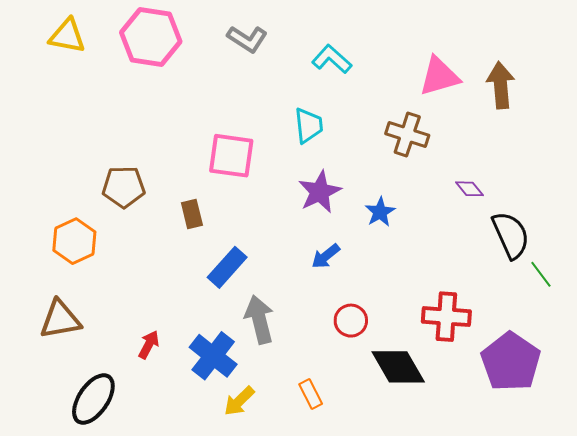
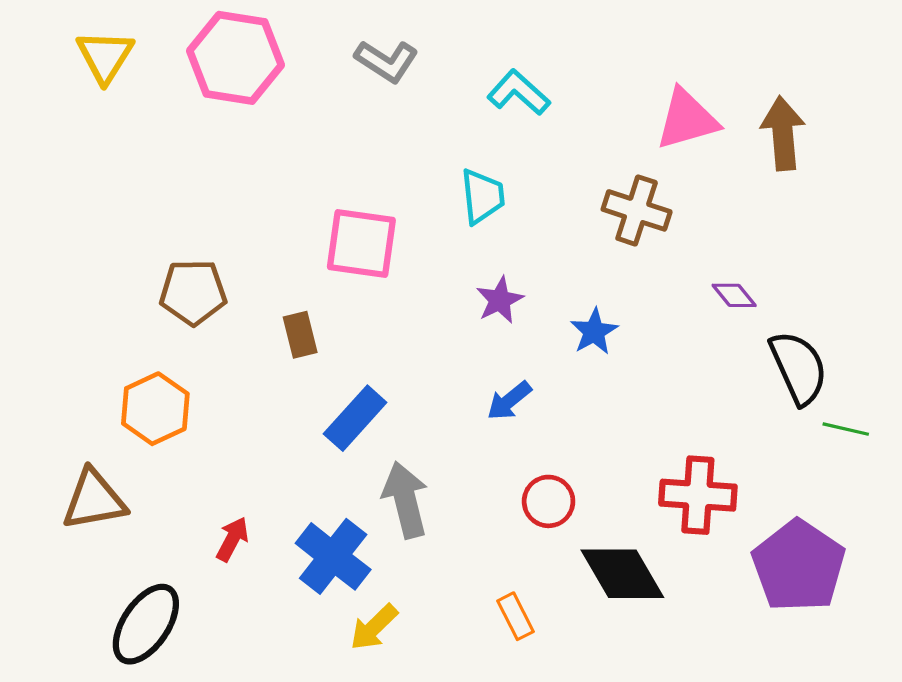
yellow triangle: (67, 36) -> (105, 56), turned 51
purple star: (320, 192) -> (500, 300), size x0.7
orange hexagon: (74, 241) -> (155, 409), moved
green line: (541, 274) -> (846, 429), turned -40
orange rectangle: (311, 394) -> (515, 616), moved

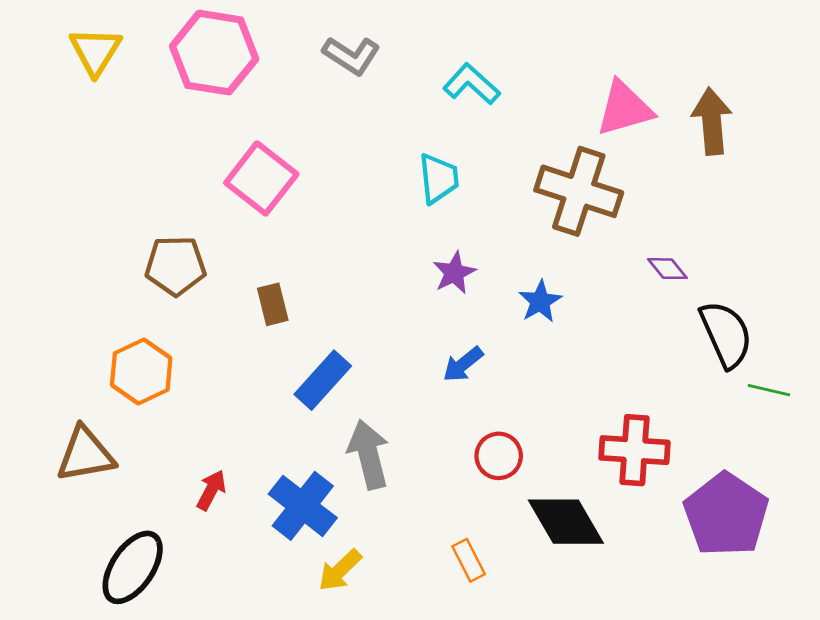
brown cross: (637, 210) -> (579, 191), size x1.4
pink square: (361, 243) -> (261, 178), moved, turned 30

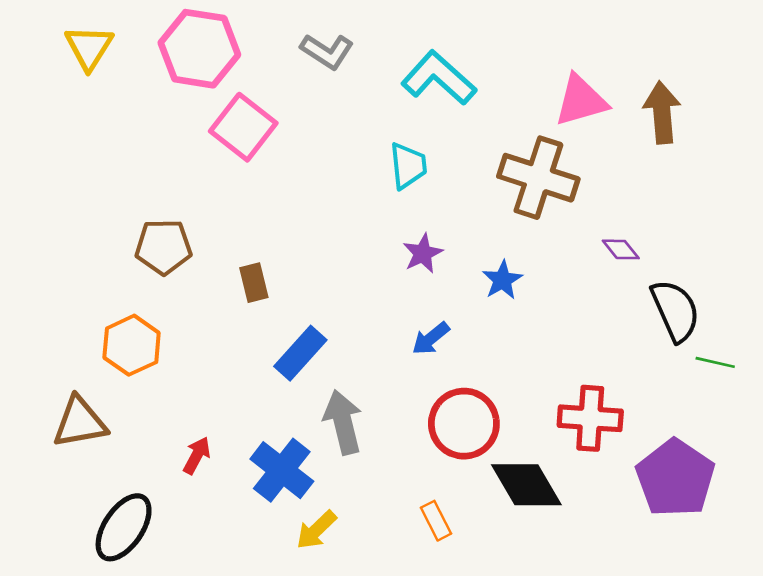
cyan L-shape: (471, 84) -> (439, 78), size x1.4
pink square: (261, 178) -> (243, 127), moved
red circle: (499, 456) -> (464, 424), size x1.6

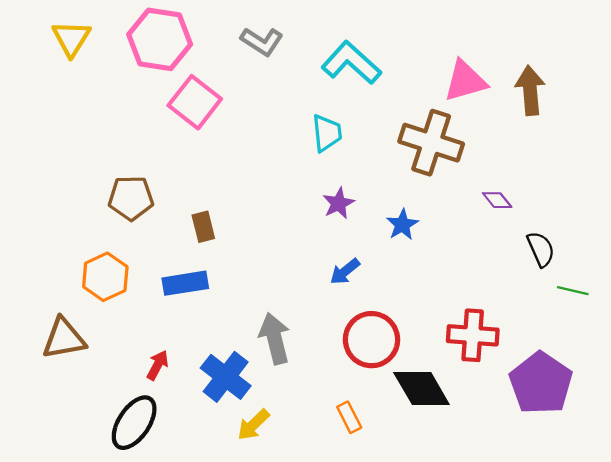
black semicircle: (675, 311) -> (541, 249), size x0.7
blue rectangle: (300, 353) -> (185, 283), moved, turned 39
black ellipse: (124, 527) -> (134, 423), moved

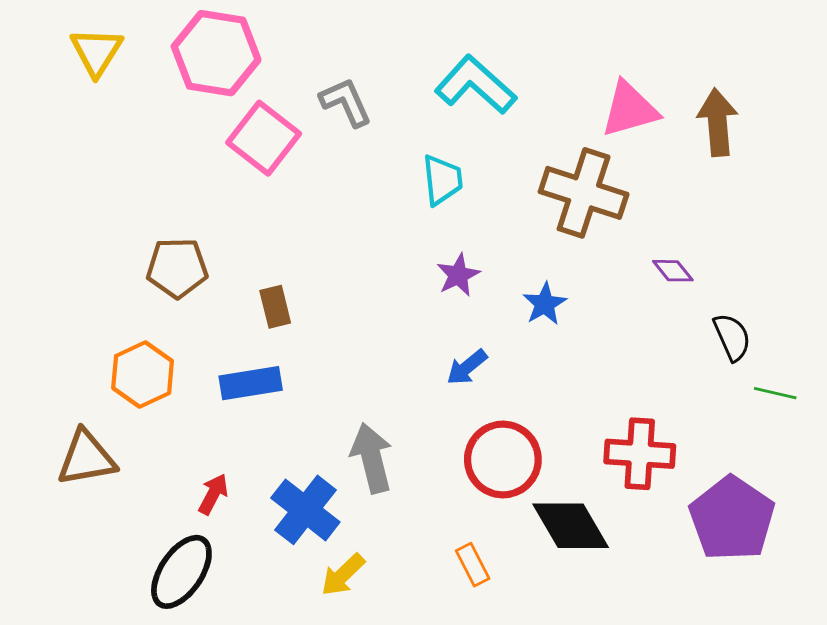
gray L-shape: (262, 41) -> (346, 102), moved, turned -147

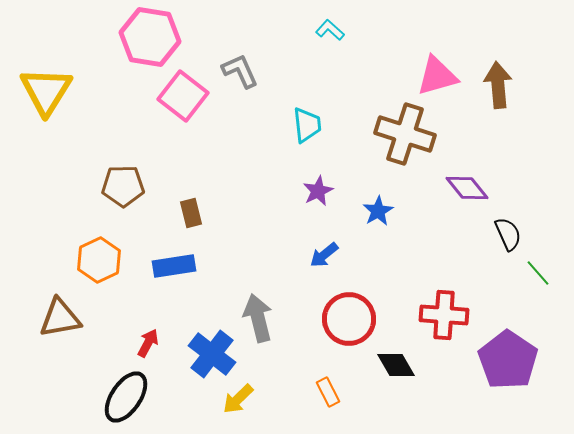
yellow triangle: (96, 52) -> (46, 91), moved, size x1.4
cyan L-shape: (475, 85) -> (330, 30), moved, size x0.5
purple diamond: (673, 271) -> (467, 188), size x1.5
green line: (775, 393) -> (538, 273), turned 36
black diamond: (571, 526) -> (396, 365), size x0.7

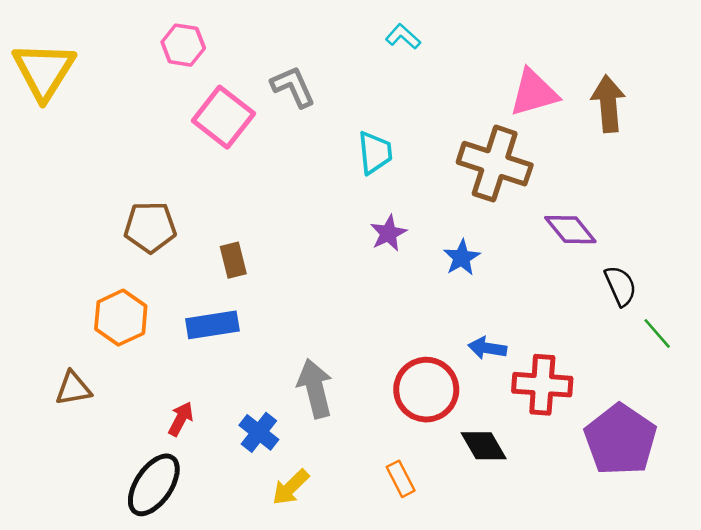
pink hexagon: (150, 37) -> (183, 45), size x0.6
yellow triangle: (46, 91) -> (44, 71), moved
blue arrow: (324, 255) -> (487, 348), moved, turned 48
brown triangle: (60, 318) -> (73, 388), size x0.7
blue cross: (212, 354) -> (259, 432), size x0.7

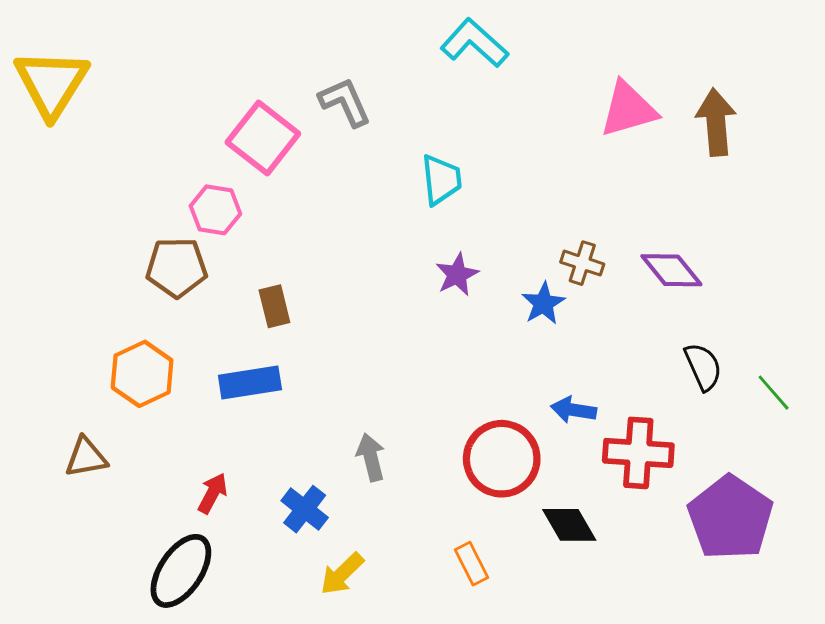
cyan L-shape: (403, 37) -> (474, 43), size x1.6
pink hexagon: (183, 45) -> (215, 210), moved
brown cross: (495, 164) -> (582, 263), moved, size x0.5
black semicircle: (620, 286) -> (703, 367), moved
gray arrow: (315, 388) -> (371, 457), size x0.7

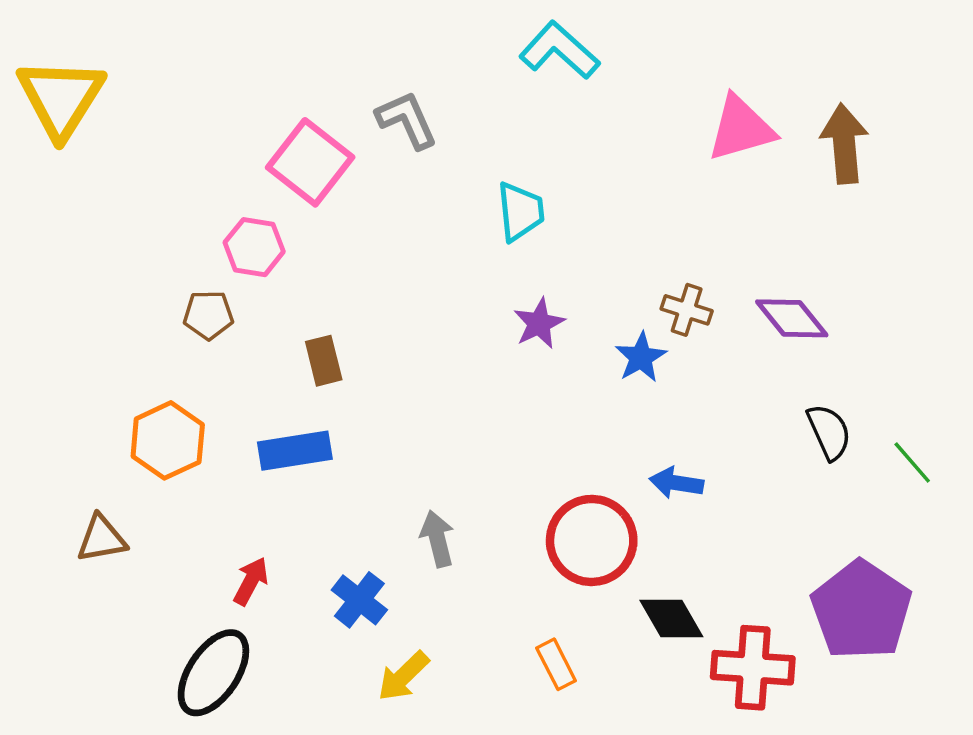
brown pentagon: (177, 267) -> (208, 315), size x0.7
red cross: (638, 453) -> (753, 668), moved

